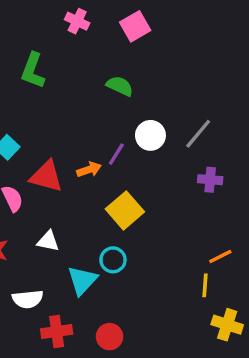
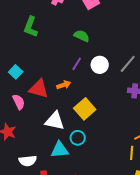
purple line: (116, 154) -> (77, 64), moved
white triangle: (48, 241) -> (55, 121), moved, size x1.5
cyan triangle: (82, 280) -> (60, 150), turned 42

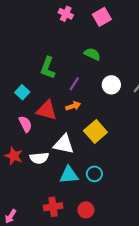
green L-shape: (31, 27) -> (48, 68), moved
purple line: (77, 64) -> (74, 84), moved
cyan circle: (78, 138) -> (94, 174), moved
white semicircle: (28, 161) -> (39, 158), moved

